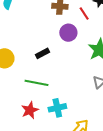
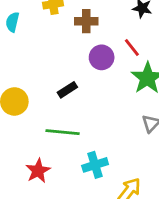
red line: (84, 14) -> (132, 47), moved
red star: (30, 110) -> (38, 171), moved

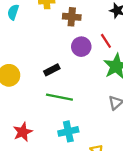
green line: (63, 132) -> (59, 97), moved

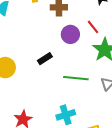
green line: (59, 97) -> (76, 78), moved

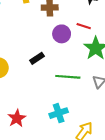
red line: (93, 27) -> (84, 26), turned -32

